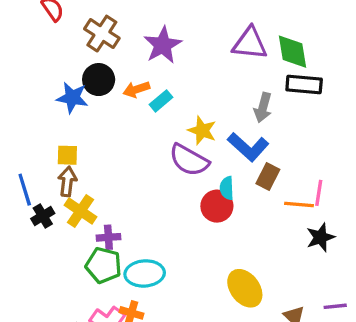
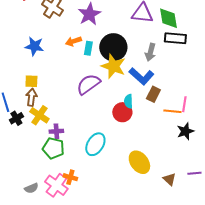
black circle: (99, 80) -> (113, 47), moved, size x1.4
cyan rectangle: (161, 101) -> (88, 48), turned -40
yellow star: (202, 131) -> (113, 66), size x1.4
purple semicircle: (189, 160) -> (88, 84), moved, turned 115
cyan ellipse: (145, 273) -> (95, 144), moved, turned -55

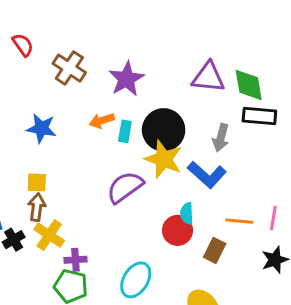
brown rectangle: (153, 94) -> (215, 250), moved
orange line: (172, 111) -> (239, 221), moved

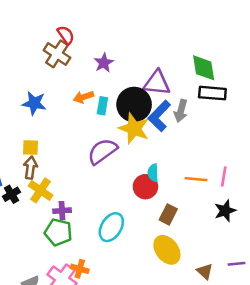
red semicircle: (23, 45) -> (66, 35), moved
purple triangle: (208, 77) -> (157, 83), moved
purple star: (126, 79) -> (104, 63), size x0.7
blue L-shape: (207, 175) -> (159, 116), moved, turned 92
brown rectangle: (215, 250) -> (168, 214), moved

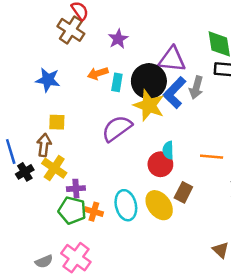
yellow square: (30, 147) -> (57, 122), moved
cyan ellipse: (111, 227) -> (126, 205), turned -44
yellow ellipse: (167, 250) -> (159, 205), moved
orange cross: (80, 269) -> (94, 212), moved

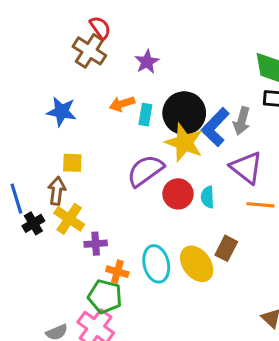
purple triangle: (172, 59) -> (246, 168), moved, turned 32
red circle: (160, 164) -> (178, 194), moved
green pentagon: (72, 210) -> (105, 297), moved

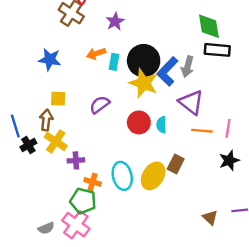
purple semicircle: (145, 171) -> (100, 105), moved, size x0.7
yellow ellipse: (197, 264) -> (153, 176), turned 68

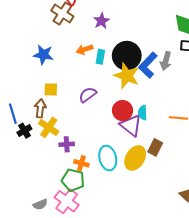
purple triangle: (191, 102) -> (131, 125), moved

